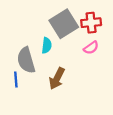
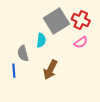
red cross: (91, 23) -> (81, 20), turned 30
gray semicircle: (26, 60) -> (23, 53), size x0.7

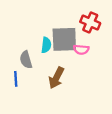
gray square: (56, 21) -> (64, 39), moved, turned 30
pink semicircle: (81, 42) -> (81, 50), moved, turned 40

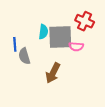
cyan semicircle: (46, 45) -> (43, 32), moved
blue line: (16, 79) -> (15, 44), moved

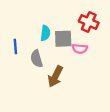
gray square: (60, 37) -> (63, 39), size x0.7
gray semicircle: (24, 56) -> (36, 59), moved

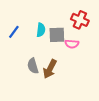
blue line: (15, 46) -> (14, 32), moved, turned 40
gray semicircle: (36, 59) -> (33, 66), moved

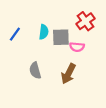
red cross: (80, 20) -> (85, 21), turned 30
brown arrow: (50, 69) -> (68, 74), moved

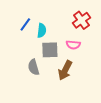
blue line: (15, 34) -> (25, 24), moved
gray square: (61, 37) -> (50, 50), moved

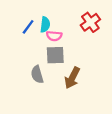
cyan semicircle: (42, 30) -> (45, 25), moved
pink semicircle: (73, 45) -> (54, 36), moved

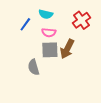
cyan semicircle: (45, 25) -> (46, 14), moved, turned 96
brown arrow: (72, 78) -> (67, 49), moved

